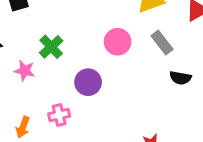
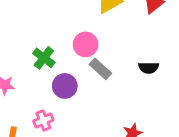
gray rectangle: (162, 43) -> (100, 69), moved
green cross: (51, 47) -> (44, 58), moved

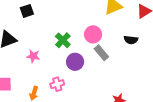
black semicircle: (149, 68) -> (131, 40), moved

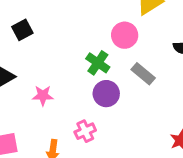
pink circle: (93, 34) -> (125, 35), moved
green cross: (63, 40) -> (98, 63), moved

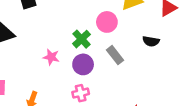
pink star: (43, 96) -> (51, 57), moved
pink cross: (85, 131) -> (81, 93), moved

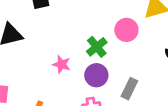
gray rectangle: (115, 55) -> (129, 89), moved, turned 60

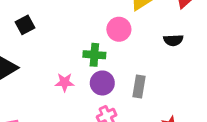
green cross: (97, 47) -> (94, 55), turned -30

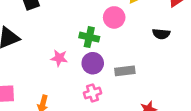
gray rectangle: (139, 87) -> (125, 71), turned 66

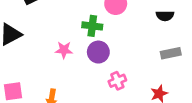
gray rectangle: (125, 71) -> (171, 53), moved
pink cross: (93, 93) -> (117, 81), moved

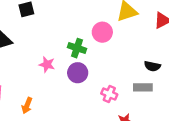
black semicircle: (165, 16) -> (152, 66), moved
pink cross: (117, 81) -> (109, 94), moved, turned 35

